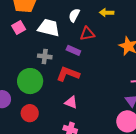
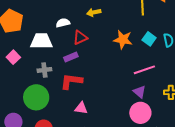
white semicircle: (74, 15) -> (63, 23), turned 64
pink square: (19, 28) -> (13, 57), moved
purple rectangle: (73, 50) -> (71, 57), turned -32

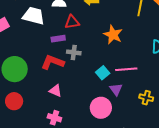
cyan square: (149, 39) -> (103, 73), moved
gray cross: (44, 70) -> (74, 52), moved
pink circle: (140, 113) -> (101, 108), moved

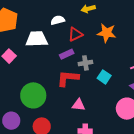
orange star: (113, 35) -> (107, 33), moved
cyan square: (103, 73) -> (104, 77), moved

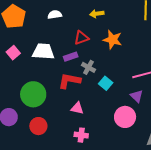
white semicircle: (58, 20) -> (55, 15), moved
white trapezoid: (37, 39) -> (43, 52), moved
gray cross: (85, 63) -> (88, 67), turned 32

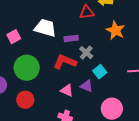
red triangle: (81, 38) -> (87, 12), moved
pink square: (13, 53) -> (14, 37), moved
purple triangle: (137, 96) -> (87, 86), moved, turned -32

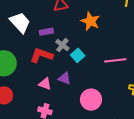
white trapezoid: (45, 28) -> (20, 22), turned 35
cyan square: (100, 72) -> (78, 55), moved

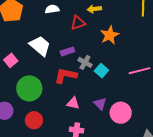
orange star: (90, 21) -> (110, 35), turned 30
purple triangle: (65, 78) -> (100, 104), moved, turned 32

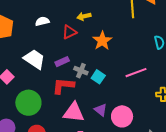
pink triangle: (73, 103) -> (74, 112), size x1.6

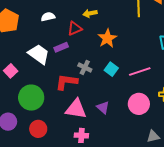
purple rectangle: (62, 62) -> (61, 47), moved
cyan square: (98, 77) -> (111, 69), moved
pink circle: (122, 116) -> (139, 104), moved

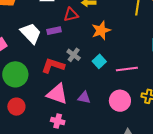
purple triangle: (103, 107) -> (84, 98), turned -40

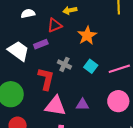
red L-shape: (53, 66) -> (46, 79), turned 95

